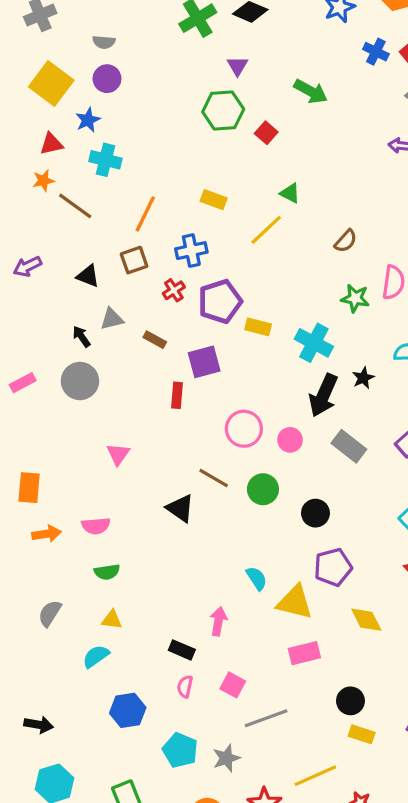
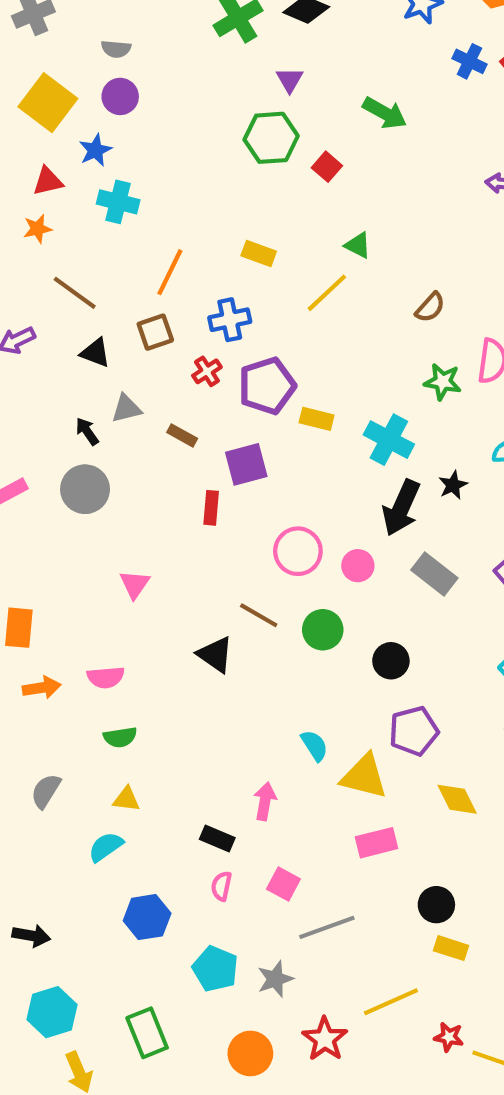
brown line: (75, 206) -> (75, 293), moved

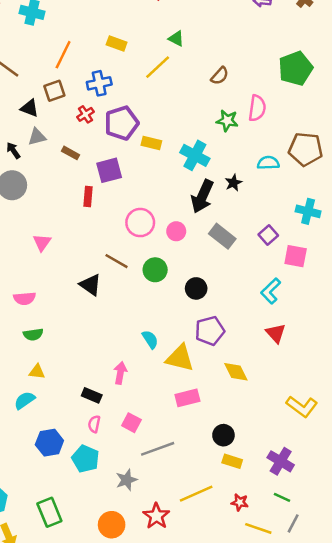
black triangle: (95, 353) -> (30, 108), moved
cyan pentagon: (215, 969) -> (85, 459), moved
red star: (449, 1037) -> (240, 502), moved

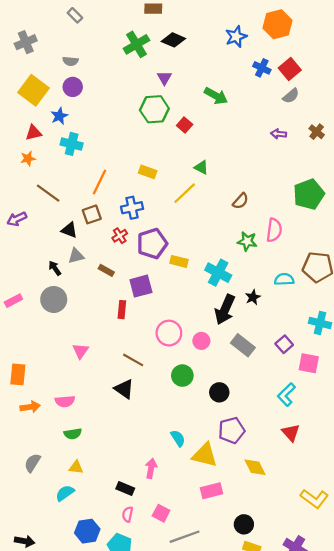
brown line: (117, 261) -> (133, 360), moved

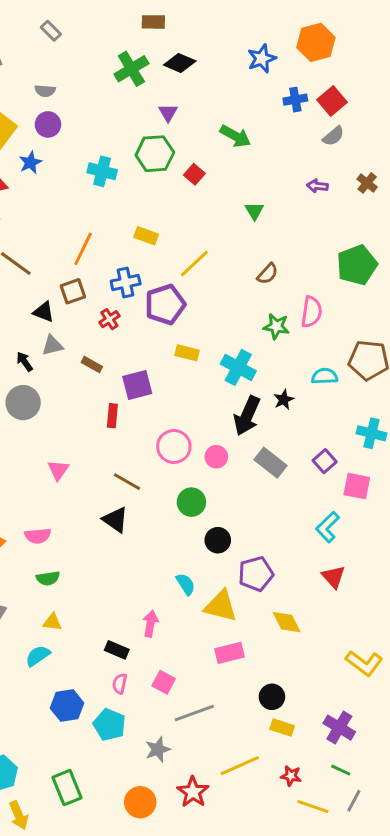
blue cross: (262, 68) -> (295, 100), turned -36
cyan cross: (72, 144) -> (102, 171), moved
green triangle: (201, 167) -> (254, 211), moved, turned 32
purple pentagon: (152, 244) -> (165, 304), moved
black circle: (219, 392) -> (218, 540), moved

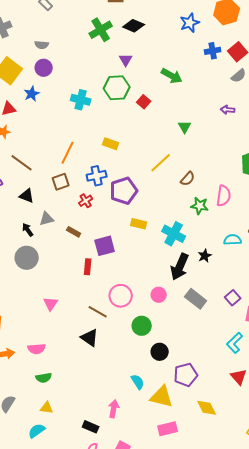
yellow line: (194, 263) -> (161, 163), moved
brown semicircle: (268, 274) -> (188, 179), moved
black triangle: (44, 312) -> (27, 196), moved
pink circle: (174, 446) -> (121, 296), moved

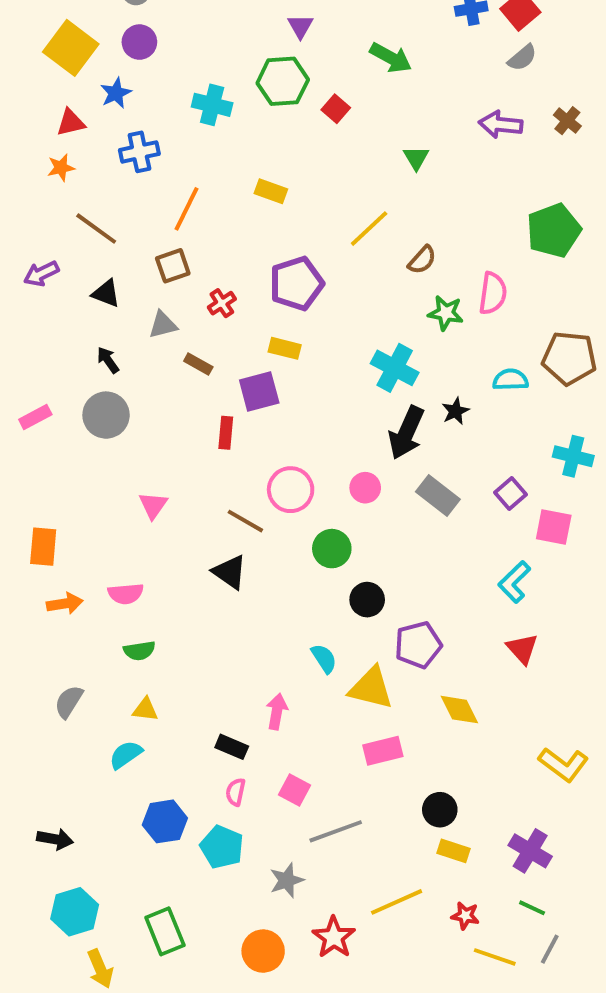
purple arrow: (228, 110) -> (501, 124), size x1.5
blue cross: (97, 176) -> (139, 152), moved
gray triangle: (47, 219) -> (163, 325), moved
yellow rectangle: (139, 224) -> (285, 348), moved

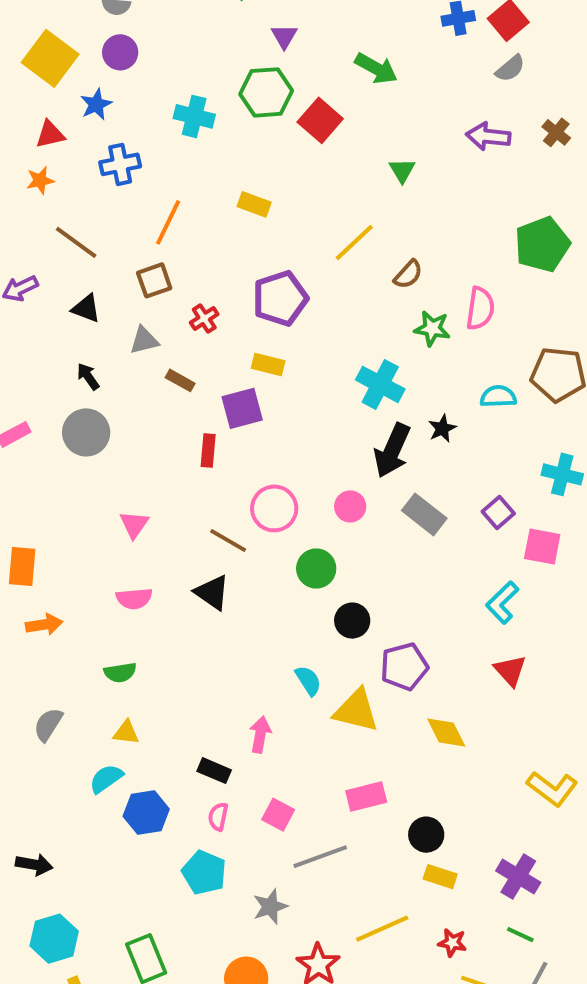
red square: (336, 109) -> (320, 120), size x1.5
pink semicircle: (126, 594) -> (134, 599), moved
pink rectangle: (383, 751) -> (366, 797), moved
blue hexagon: (165, 821) -> (146, 813), moved

